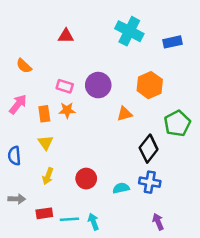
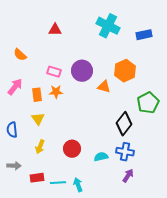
orange triangle: (125, 114) -> (104, 87), moved, turned 32
purple arrow: (158, 222) -> (128, 176), moved, turned 56

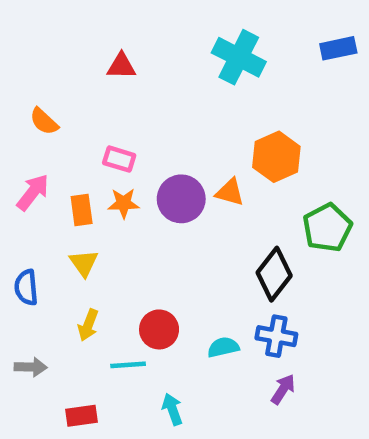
blue rectangle: (144, 35) -> (338, 48), moved
purple circle: (82, 71) -> (181, 199), moved
red rectangle: (37, 178) -> (82, 416), moved
cyan line: (58, 183) -> (128, 365), moved

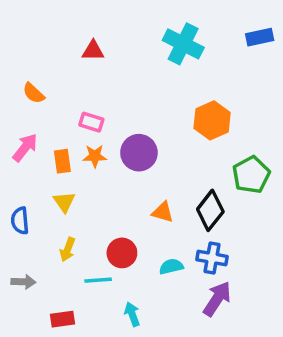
orange triangle: (230, 192) -> (163, 212), moved
purple arrow: (283, 389) -> (217, 299), size x1.5

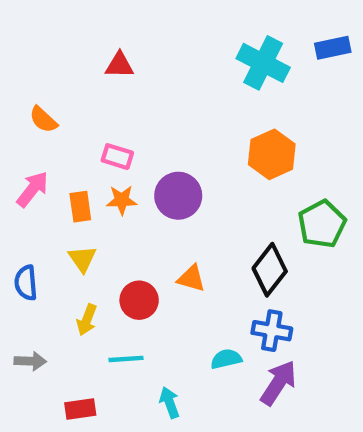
cyan cross: (183, 44) -> (263, 63), moved
orange triangle: (163, 212) -> (191, 278), moved
red circle: (122, 253) -> (139, 300), moved
cyan semicircle: (171, 267) -> (226, 359), moved

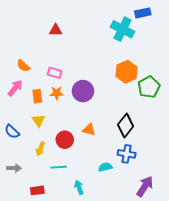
blue rectangle: (333, 48) -> (143, 13), moved
orange semicircle: (43, 120) -> (23, 66), moved
green pentagon: (322, 224) -> (149, 87), moved
blue semicircle: (26, 283) -> (12, 132), turned -42
purple arrow: (278, 383) -> (145, 186), moved

